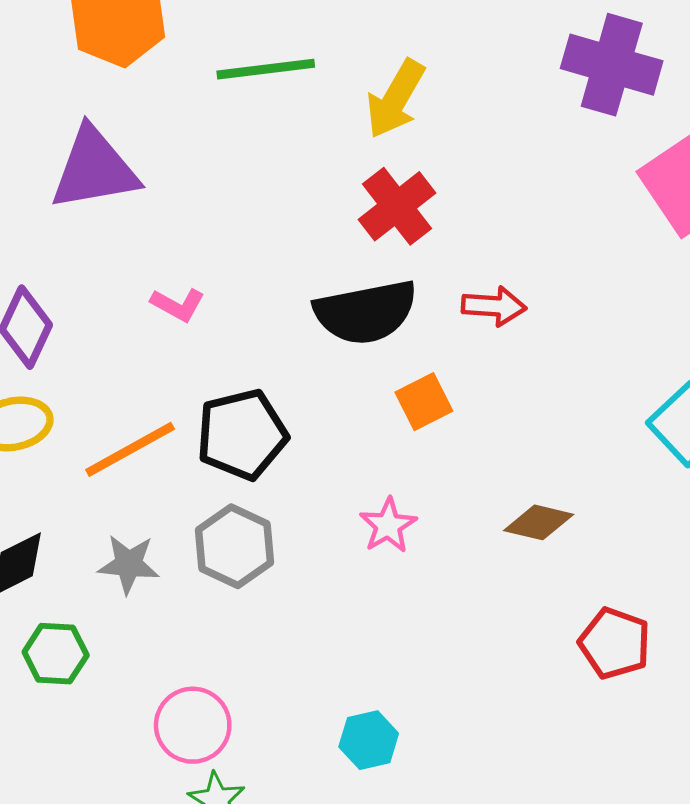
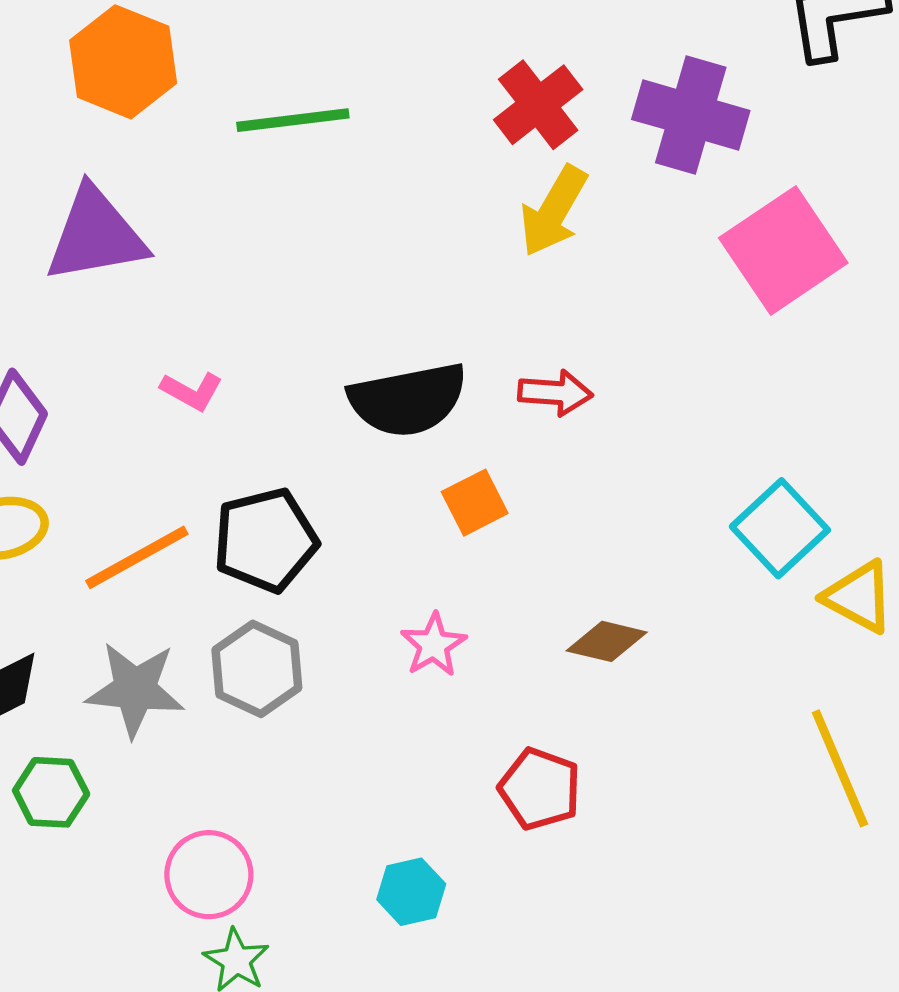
yellow arrow: (396, 99) -> (554, 211), moved
red cross: (397, 206) -> (538, 105), moved
gray star: (129, 564) -> (135, 689), size x1.4
red pentagon: (615, 643) -> (540, 789), moved

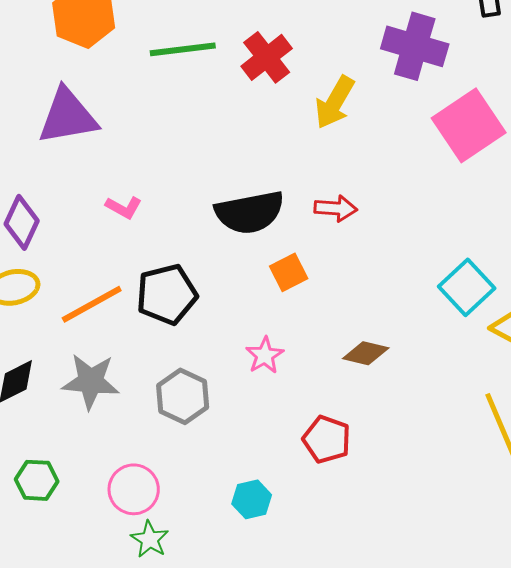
red cross: (538, 105) -> (267, 57), moved
gray hexagon: (257, 669) -> (183, 396), moved
green hexagon: (51, 792) -> (37, 480), moved

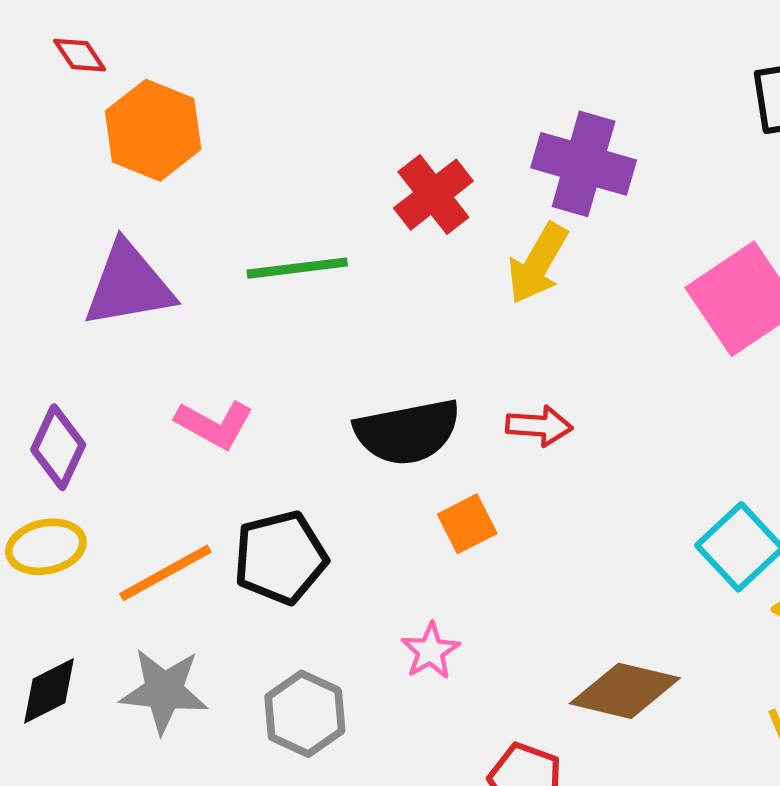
purple cross: (415, 46) -> (584, 164), moved
green line: (183, 49) -> (297, 268), moved
pink L-shape: (124, 207) -> (214, 424), size x1.4
brown diamond: (366, 353) -> (625, 691), moved, size x1.5

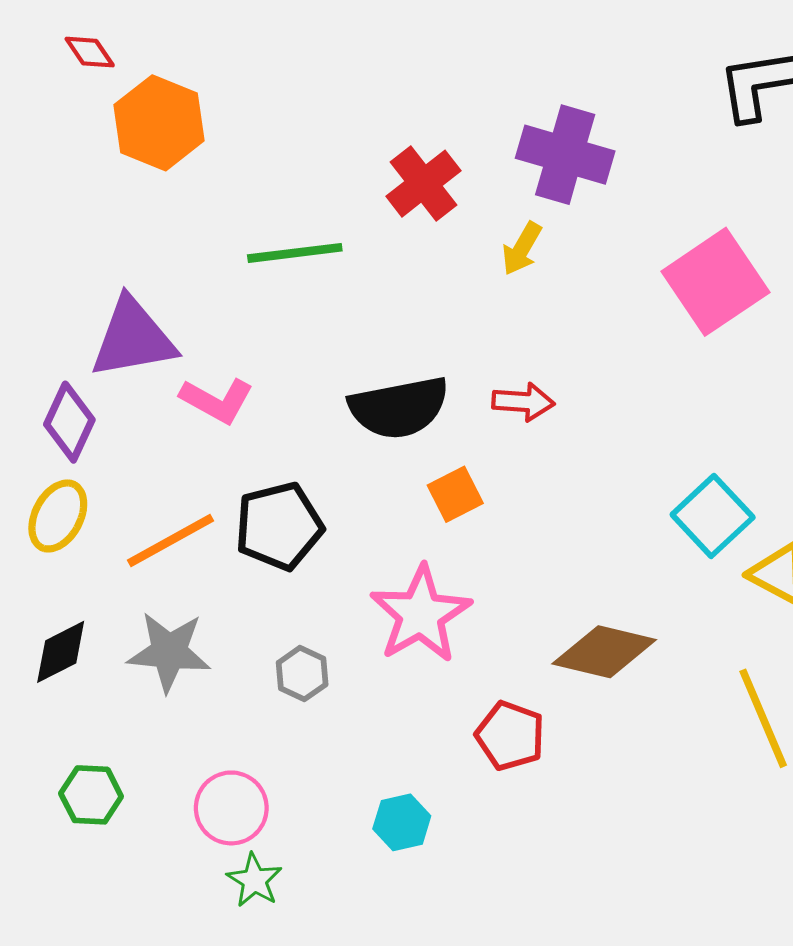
yellow arrow: (538, 263) -> (522, 249), size x0.7
purple triangle: (129, 285) -> (133, 338), moved
yellow ellipse: (46, 547) -> (58, 516), turned -50
pink star: (430, 651) -> (421, 614), size x1.8
gray hexagon: (305, 714) -> (302, 674), size x0.7

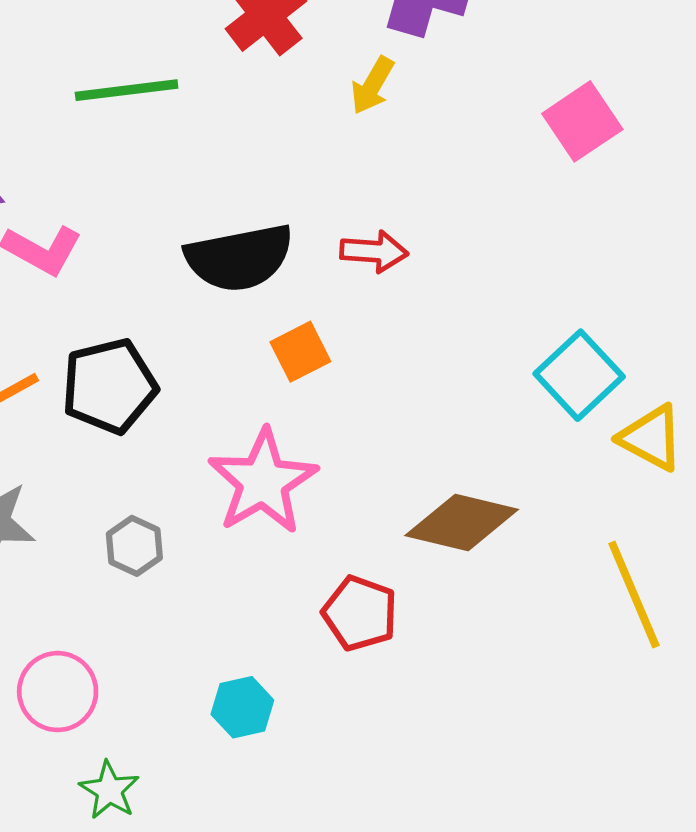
pink square: (715, 282) -> (582, 121), size x0.7
green star: (254, 880) -> (109, 790), moved

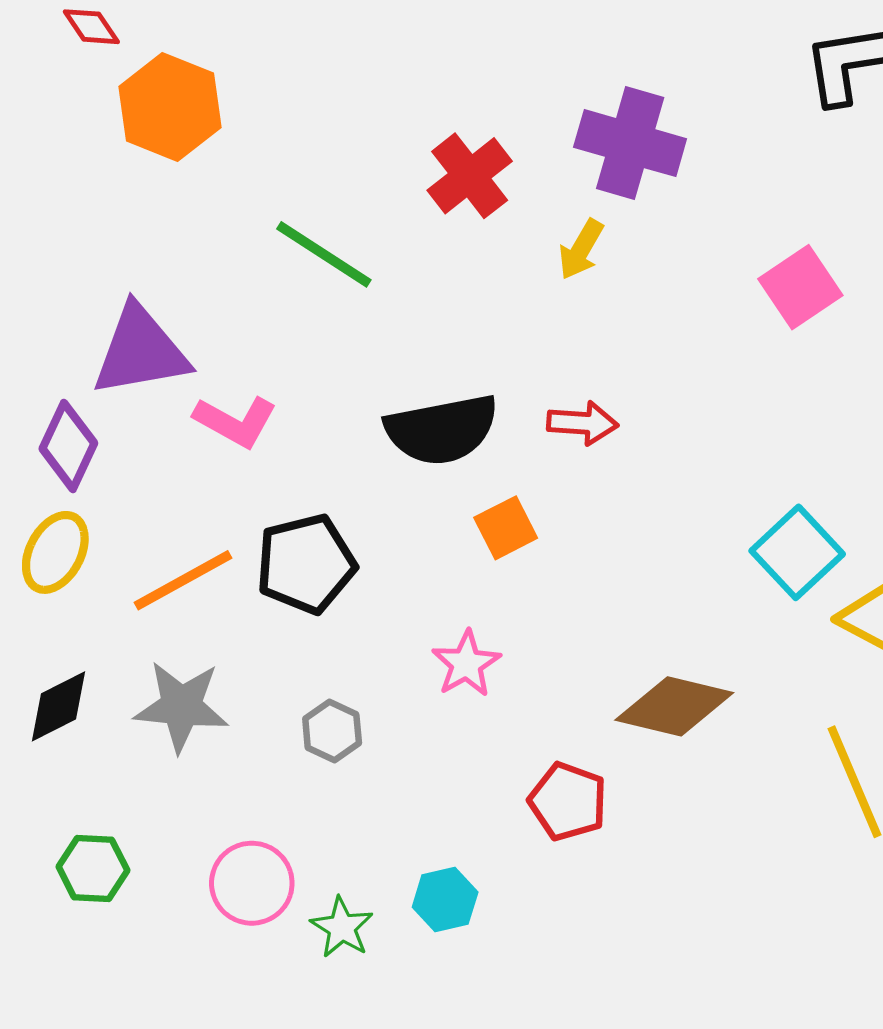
green line: (127, 90) -> (324, 254), turned 40
pink star: (263, 482) -> (466, 664), size x0.6
green star: (109, 790) -> (342, 927), moved

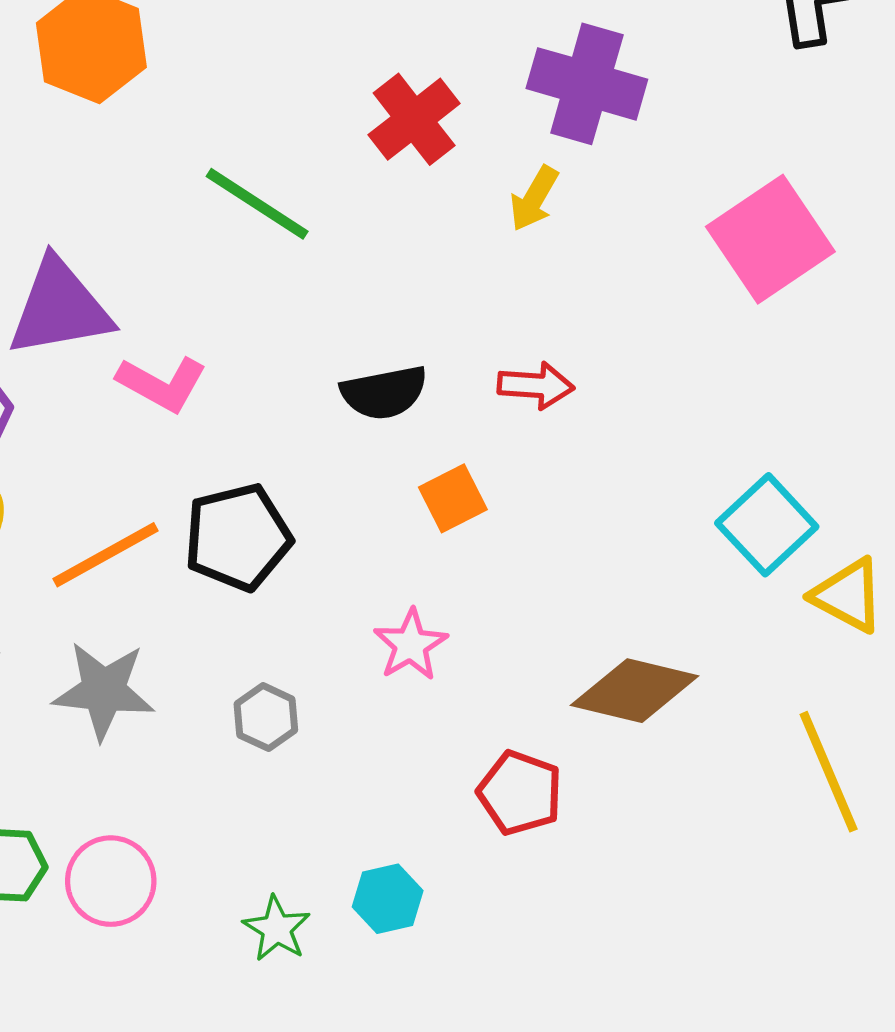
pink square: (800, 287) -> (770, 239), size x1.4
black semicircle: (442, 430) -> (384, 393), size x0.7
pink circle: (252, 883) -> (111, 881), moved

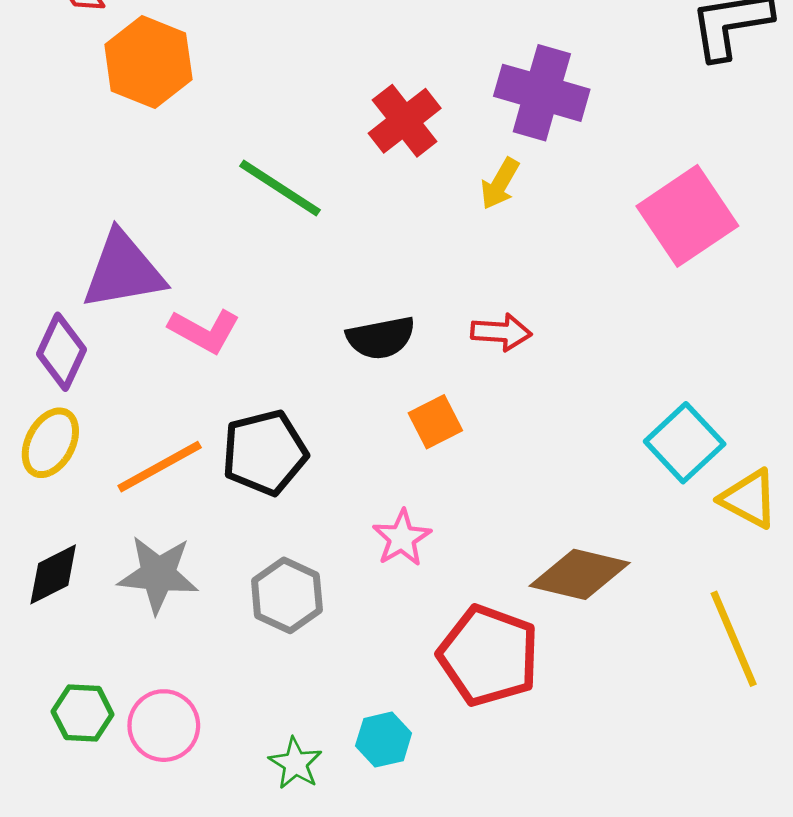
gray hexagon: (266, 717) -> (287, 595), size x1.4
red pentagon: (520, 793) -> (489, 656), size x1.5

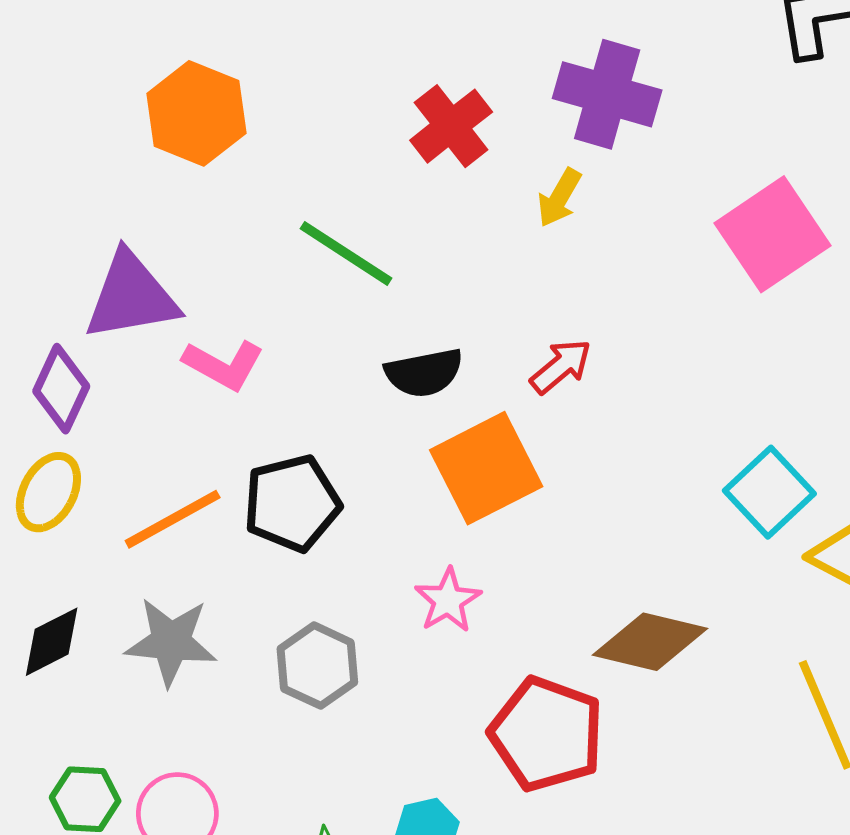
orange hexagon: (148, 62) -> (196, 113), moved
green line: (280, 188) -> (346, 253), moved
red arrow: (501, 332) -> (561, 366), turned -44
orange square: (435, 422) -> (486, 468), size x1.8

